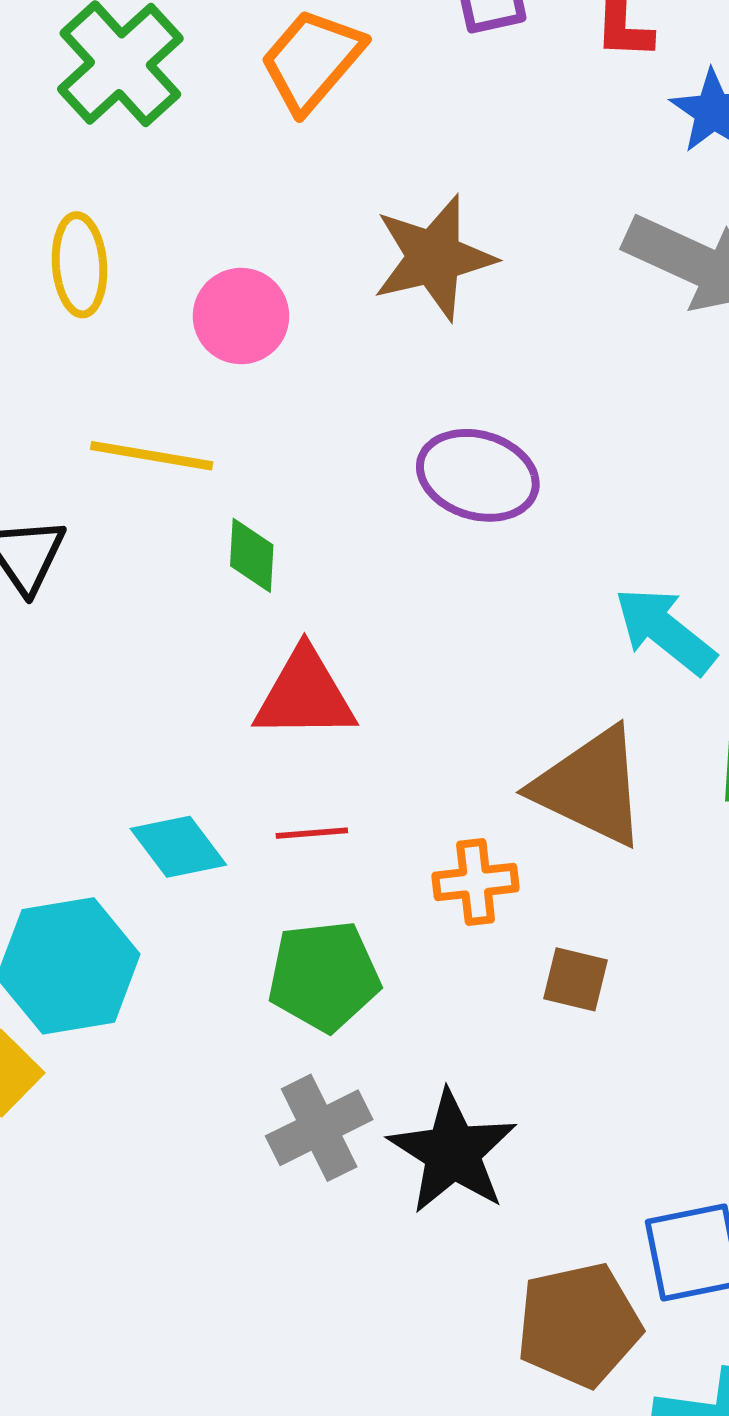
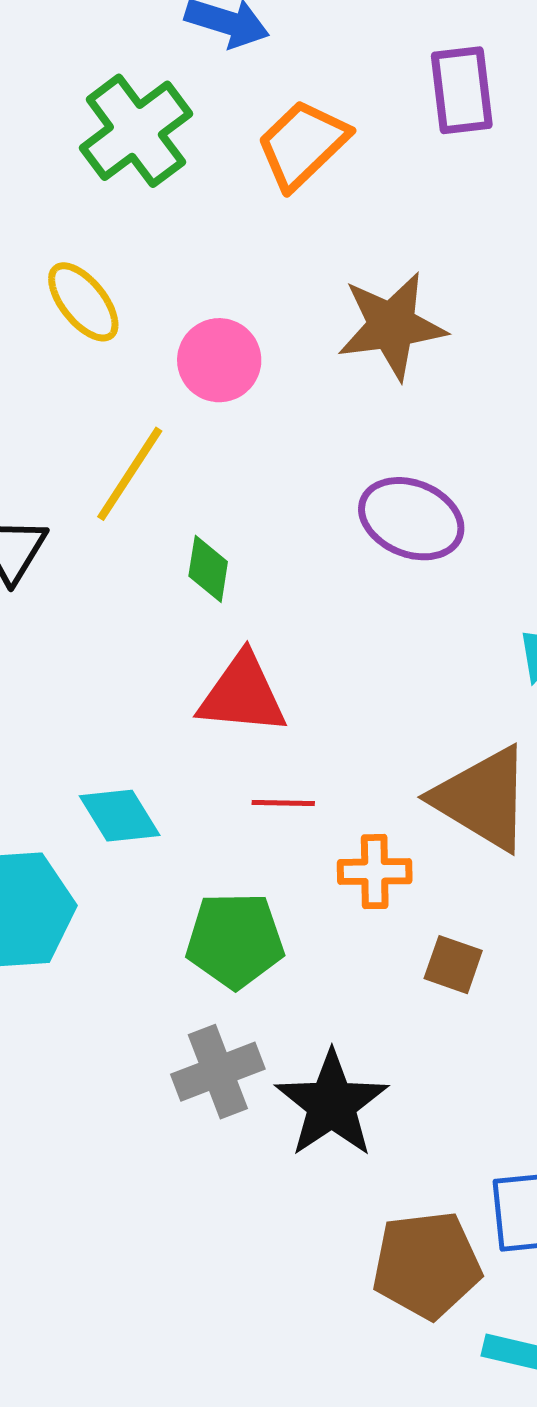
yellow ellipse: (79, 265) -> (83, 302), turned -40
yellow line: (152, 456) -> (130, 474), turned -72
red line: (312, 833) -> (283, 803), moved

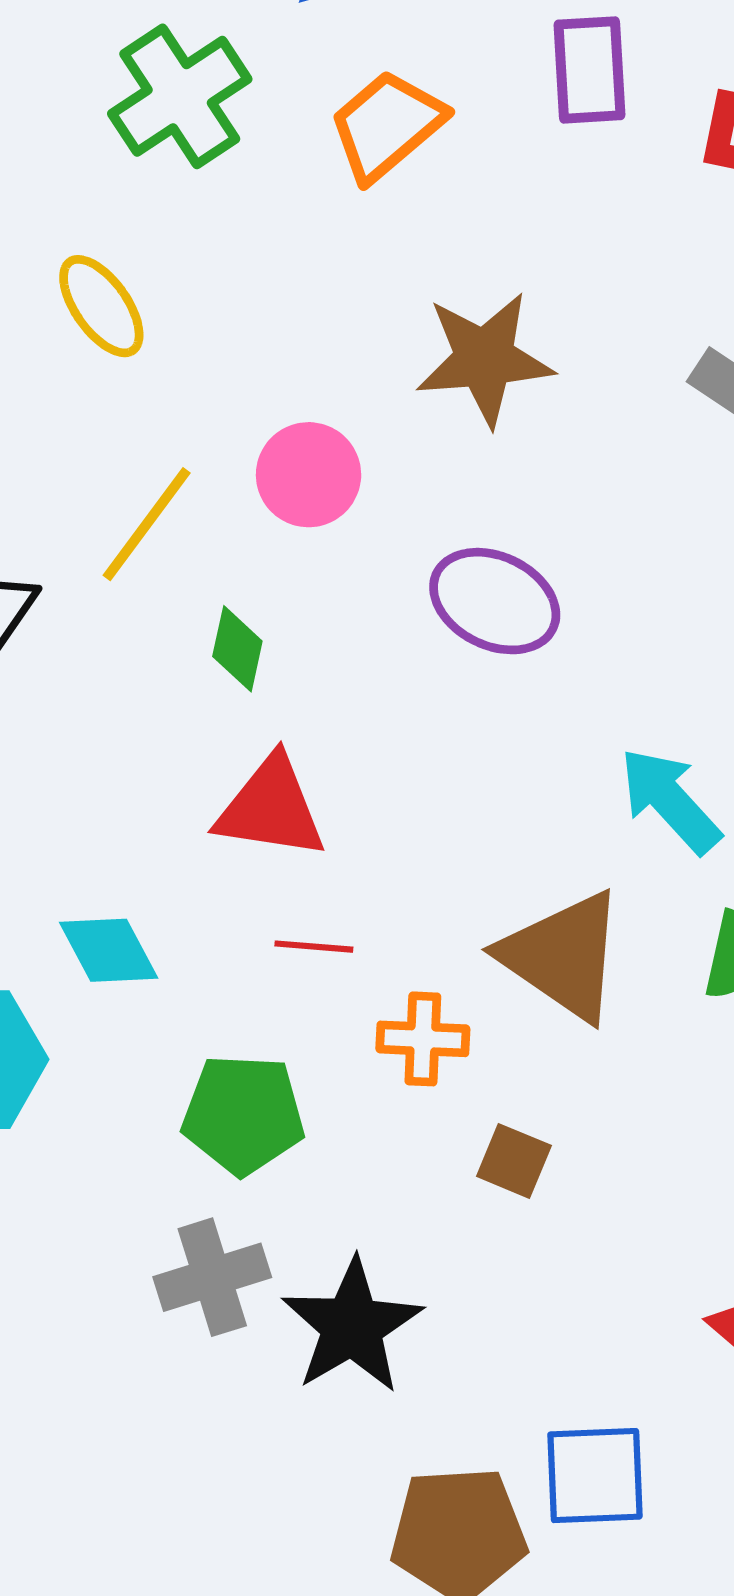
pink circle: (219, 360) -> (309, 475), moved

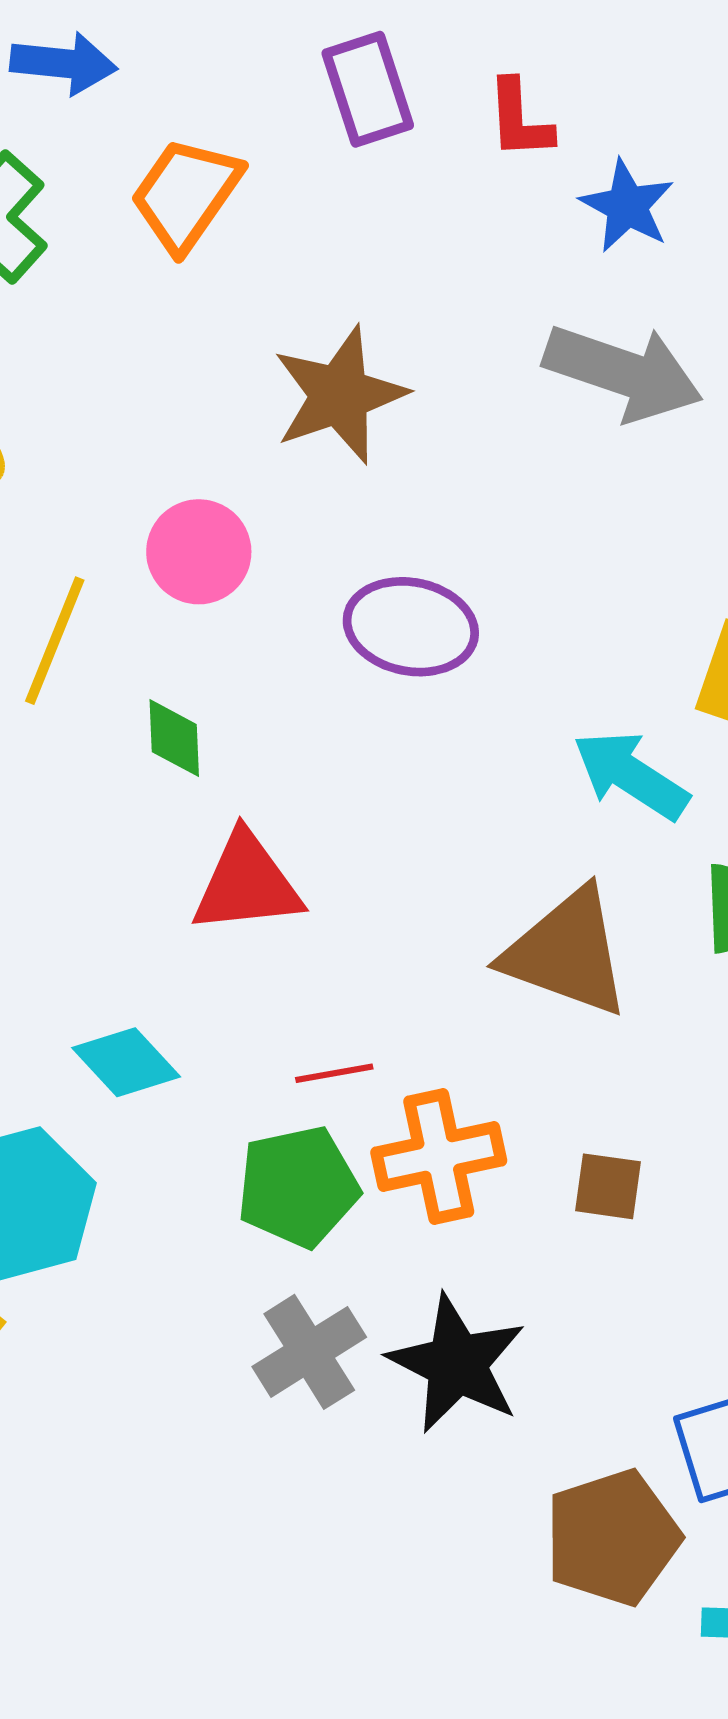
red line: (314, 947) -> (334, 1073), moved
orange cross: (423, 1039) -> (439, 1157), moved, size x1.4
brown square: (514, 1161) -> (608, 1186), moved

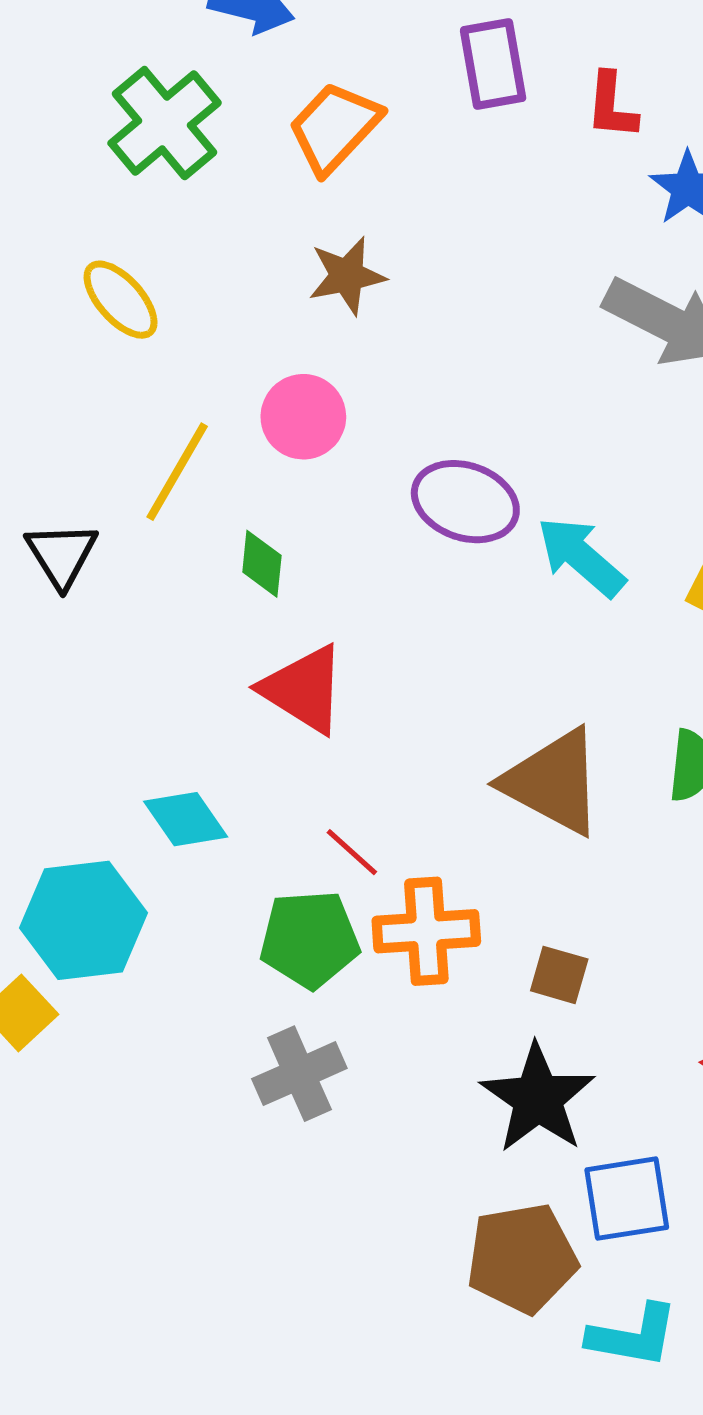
brown star: (340, 395) -> (347, 276), moved, size x0.7
cyan arrow: (631, 775) -> (581, 557), moved
red triangle: (247, 883) -> (304, 689), turned 30
red line: (334, 1073) -> (352, 852), turned 44
black star: (457, 1364) -> (538, 1098), moved

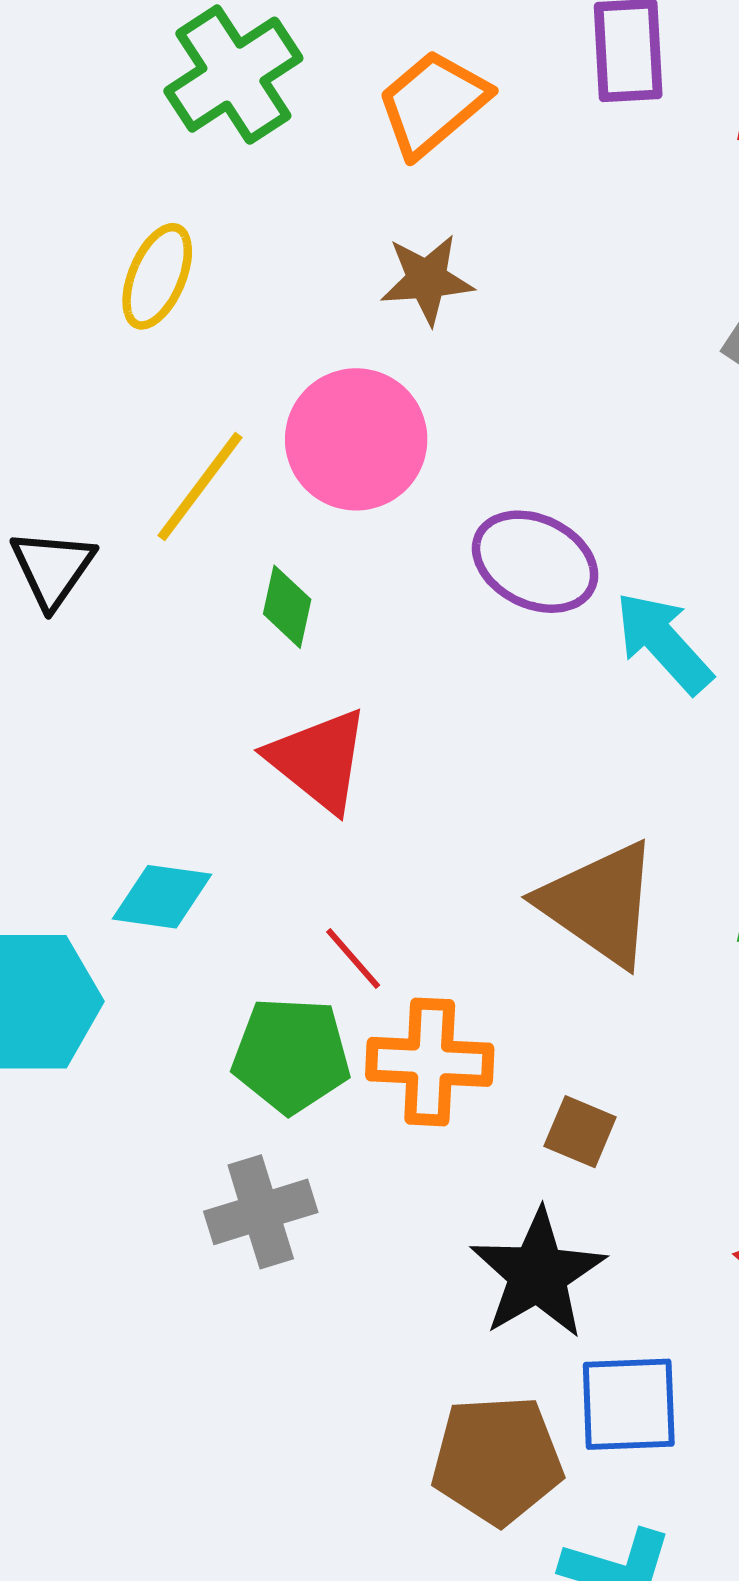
yellow ellipse: (121, 300) -> (157, 276), turned 58
pink circle: (303, 417) -> (356, 439), size x1.4
cyan diamond: (186, 819) -> (162, 897), turned -54

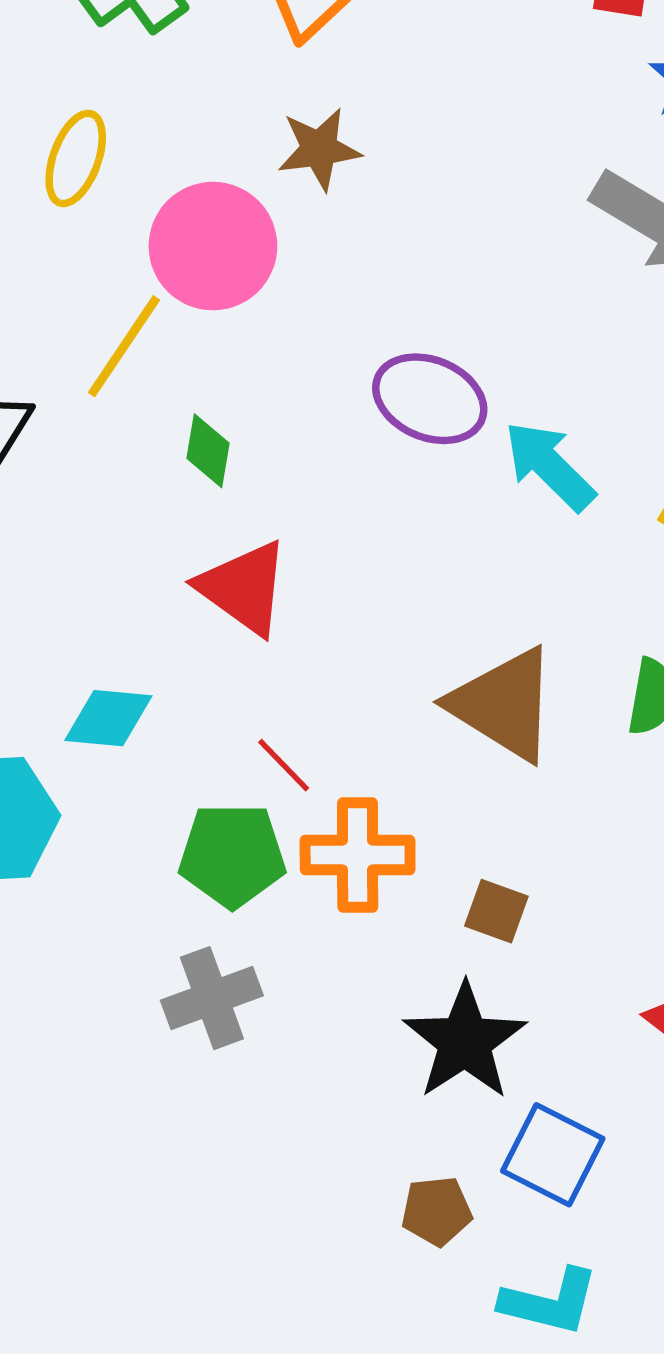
pink circle: (356, 439) -> (213, 246), moved
blue square: (629, 1404) -> (553, 1155), turned 32
brown pentagon: (497, 1460) -> (437, 1211), size x0.6

